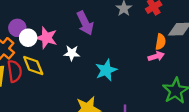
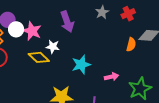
pink arrow: (156, 56) -> (112, 77), moved
yellow diamond: (33, 65) -> (39, 57), moved, turned -30

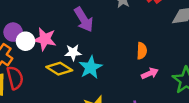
orange semicircle: (131, 45) -> (142, 51), moved
cyan star: (81, 65) -> (91, 67), moved

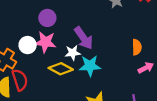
purple arrow: (84, 19) -> (84, 38), moved
purple circle: (13, 32) -> (47, 18), moved
cyan star: (91, 67) -> (90, 66), turned 30

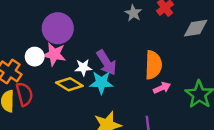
purple circle: (47, 18) -> (58, 28), size x1.6
purple arrow: (84, 38) -> (106, 63), moved
orange semicircle: (137, 47) -> (153, 65), size x1.6

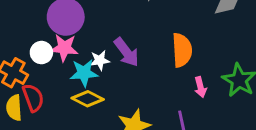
cyan star: (101, 83) -> (84, 73), moved
yellow diamond: (69, 84) -> (88, 99), moved
pink arrow: (162, 88) -> (200, 87), moved, turned 105

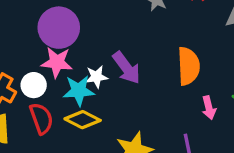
white circle: (41, 53) -> (34, 85), moved
red semicircle: (33, 98) -> (41, 119), moved

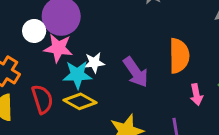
purple arrow: (126, 68) -> (136, 72), moved
white circle: (34, 85) -> (34, 31), moved

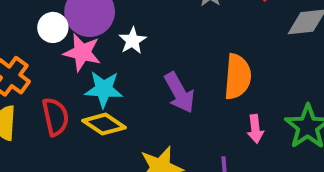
white star: (94, 63) -> (132, 41), moved, turned -30

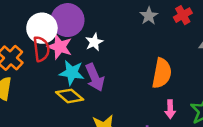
white circle: (53, 27) -> (42, 28), size x1.5
purple arrow: (179, 93) -> (95, 77), moved
red semicircle: (55, 117) -> (41, 49), moved

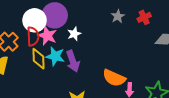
orange semicircle: (162, 73) -> (114, 78), moved, turned 100
yellow diamond: (70, 96) -> (39, 59), moved, turned 45

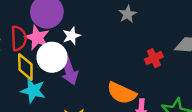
red cross: (144, 17) -> (154, 58), moved
white circle: (35, 20) -> (52, 57), moved
cyan star: (55, 56) -> (33, 91), moved

